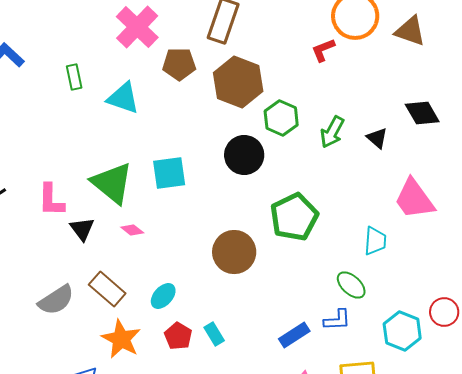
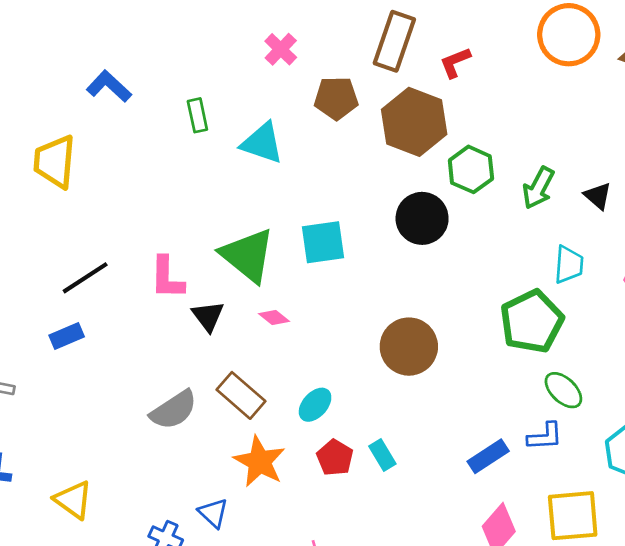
pink cross: (137, 27) -> (281, 49), size x0.6
red L-shape: (323, 50) -> (455, 62), moved
green pentagon: (294, 217) -> (532, 321), moved
cyan trapezoid: (375, 241) -> (569, 265), moved

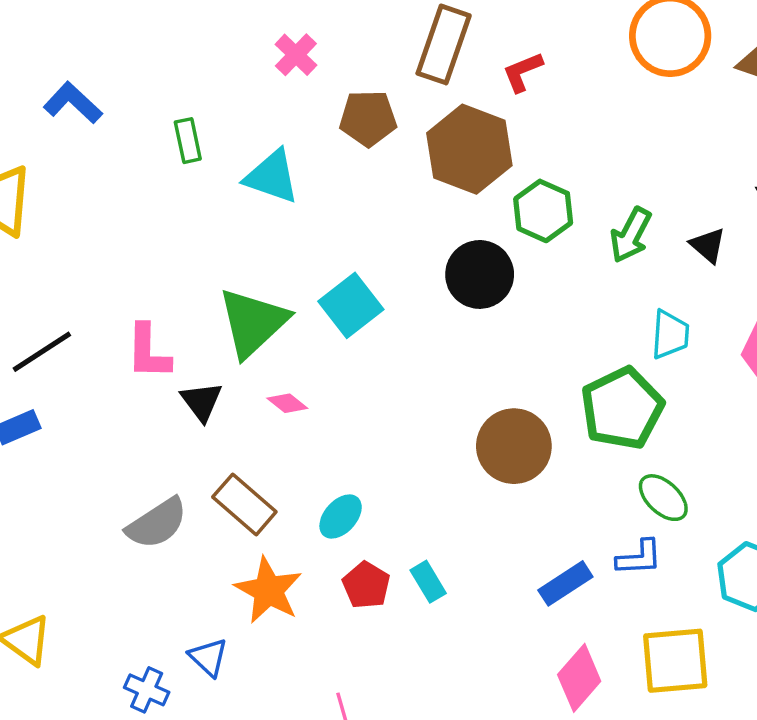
cyan square: (323, 242) -> (351, 305), turned -30
green triangle: (248, 255) -> (253, 323), turned 38
brown circle: (409, 347) -> (514, 446), moved

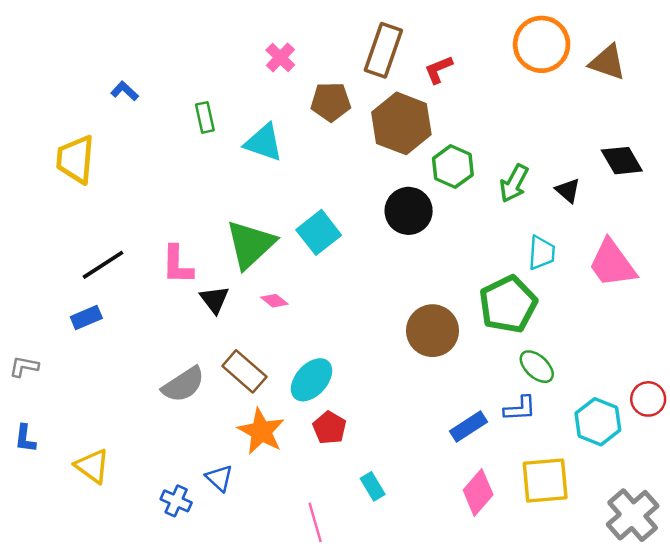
blue L-shape: (73, 103) -> (125, 91), size x0.7
cyan ellipse: (341, 517) -> (312, 380), size x1.4
cyan rectangle: (428, 582) -> (373, 486), moved

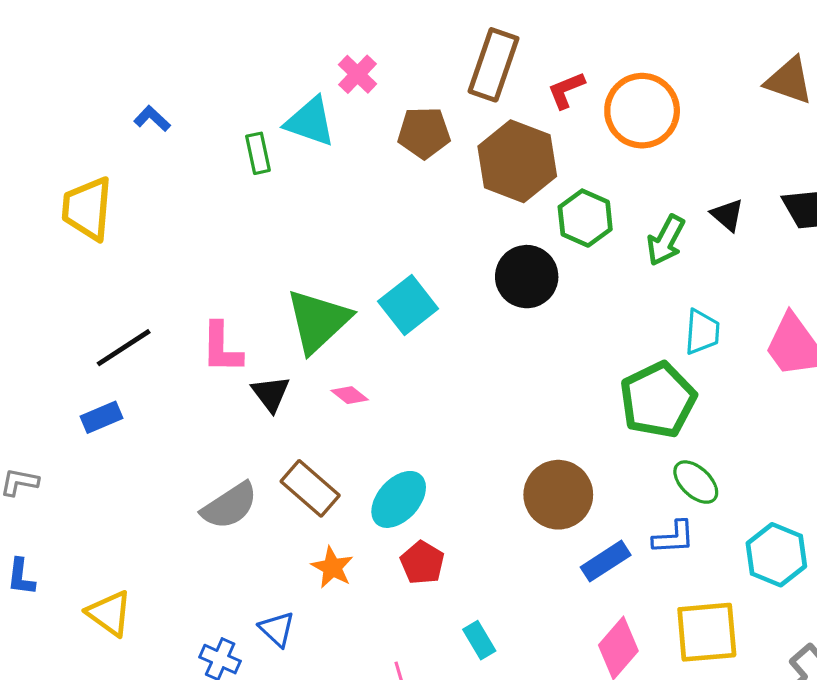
orange circle: (542, 44) -> (642, 111), moved
cyan triangle: (264, 143) -> (310, 122), moved
black triangle: (568, 190) -> (727, 215), moved
brown circle: (433, 331) -> (558, 495), moved
orange star: (261, 431) -> (332, 567), size x0.7

